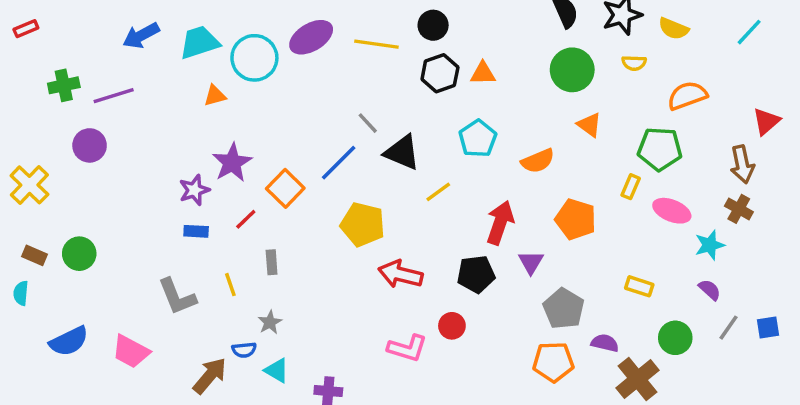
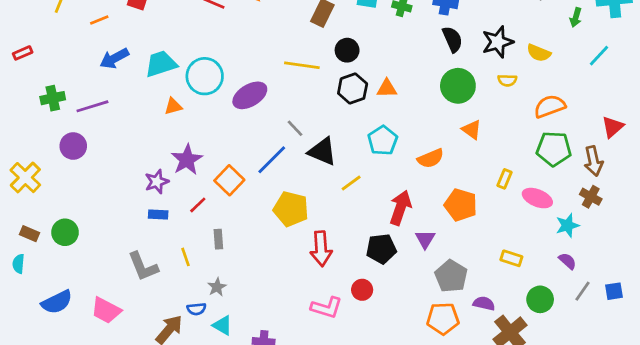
purple ellipse: (311, 37) -> (250, 95), moved
green pentagon: (660, 149) -> (554, 149), moved
red arrow: (400, 274) -> (321, 249), turned -108

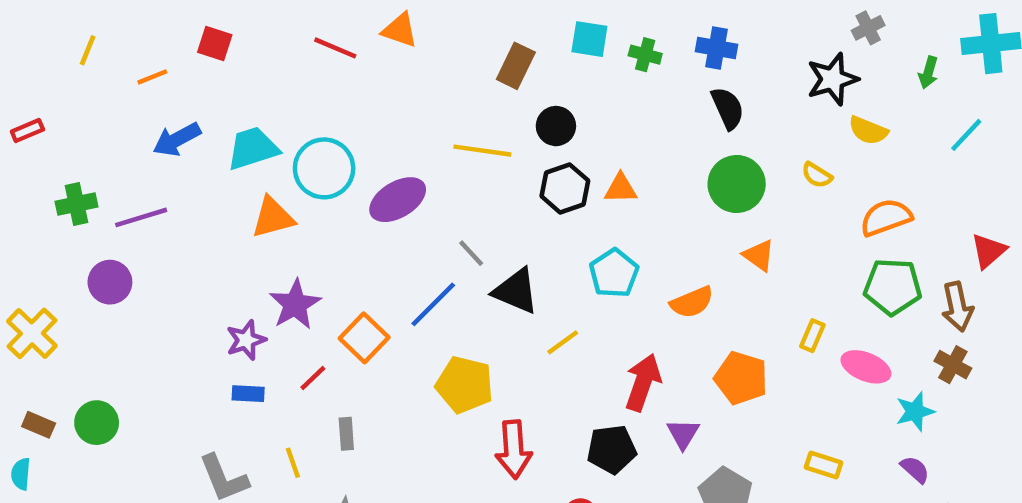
black star: (498, 42) -> (832, 79), moved
yellow semicircle: (507, 80) -> (817, 175), turned 30
orange triangle: (173, 106) -> (273, 217), size x1.5

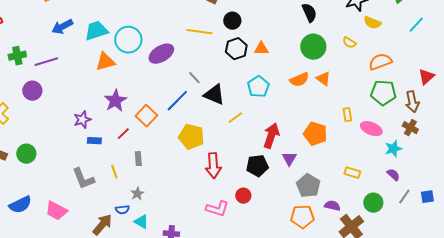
orange semicircle: (692, 302) -> (299, 80), moved
yellow rectangle: (812, 336) -> (347, 115), turned -32
purple star: (246, 340) -> (82, 120), moved

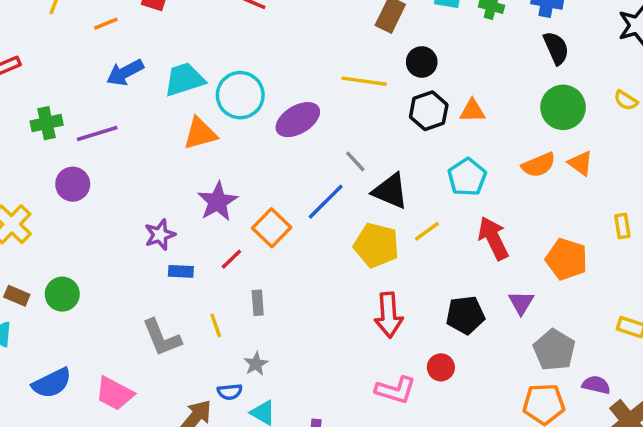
red arrow: (271, 136) -> (493, 238), moved, turned -45
yellow pentagon: (191, 137) -> (376, 245), moved

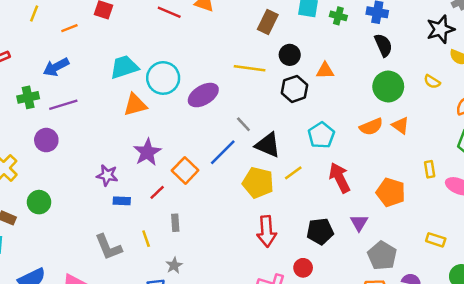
blue arrow: (125, 72) -> (56, 67), moved
orange triangle: (472, 111) -> (325, 71), moved
purple star: (160, 235) -> (107, 175), turned 30
green circle: (62, 294) -> (39, 202), moved

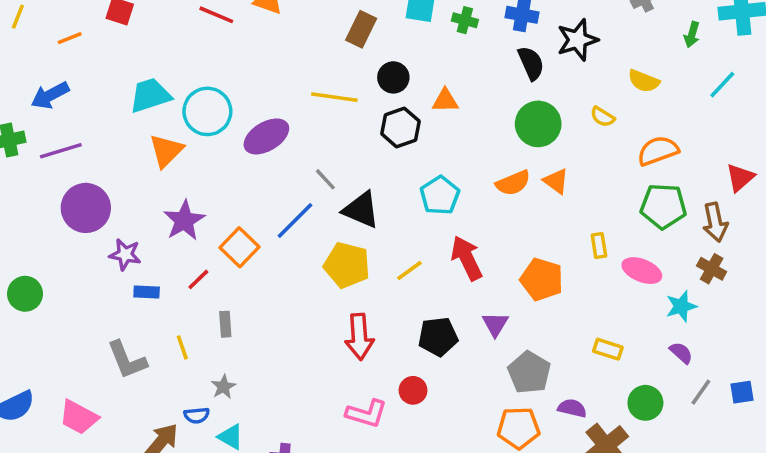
black star: (441, 29) -> (577, 40), moved
orange triangle: (135, 105) -> (166, 151), turned -30
purple circle: (46, 140) -> (86, 208), moved, size x1.4
yellow line: (293, 173) -> (409, 271), moved

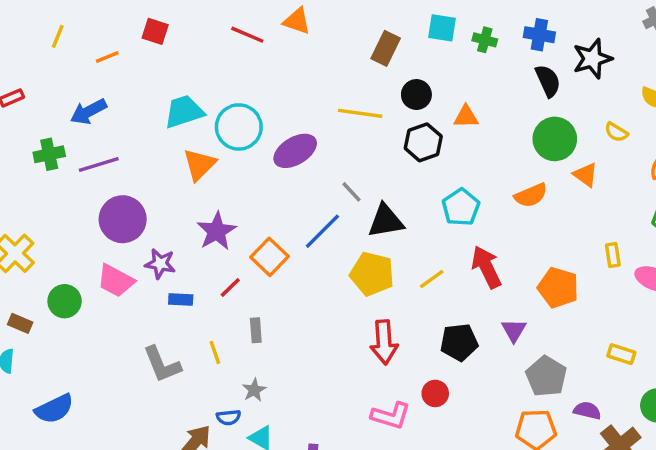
orange triangle: (556, 181) -> (586, 175), moved
black triangle: (361, 210) -> (386, 221), turned -33
pink trapezoid: (79, 417) -> (116, 281), moved

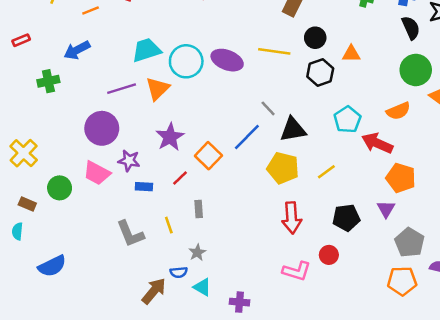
purple ellipse: (295, 151) -> (227, 60), moved, turned 52
purple line: (99, 165) -> (122, 89), moved
red arrow: (486, 267) -> (377, 143), moved, turned -40
orange pentagon: (558, 288) -> (401, 178), moved

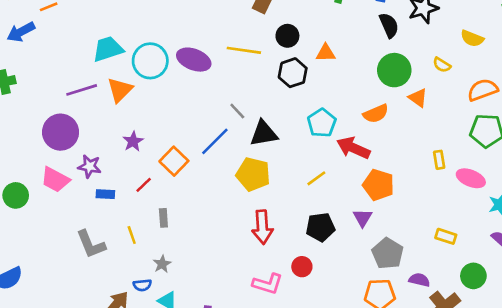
blue arrow: (77, 50) -> (21, 32), moved
purple star: (170, 137) -> (133, 141), size x0.7
yellow line: (326, 172) -> (316, 178), moved

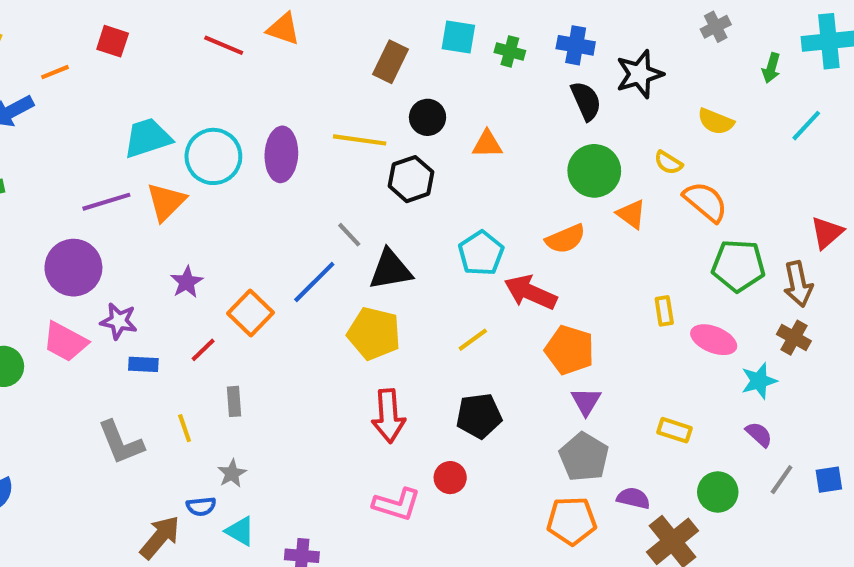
purple ellipse: (194, 60) -> (281, 154), turned 72
black hexagon: (293, 73) -> (411, 179), moved
orange semicircle: (483, 90) -> (705, 202), moved, turned 60
purple triangle: (363, 218) -> (586, 401), moved

